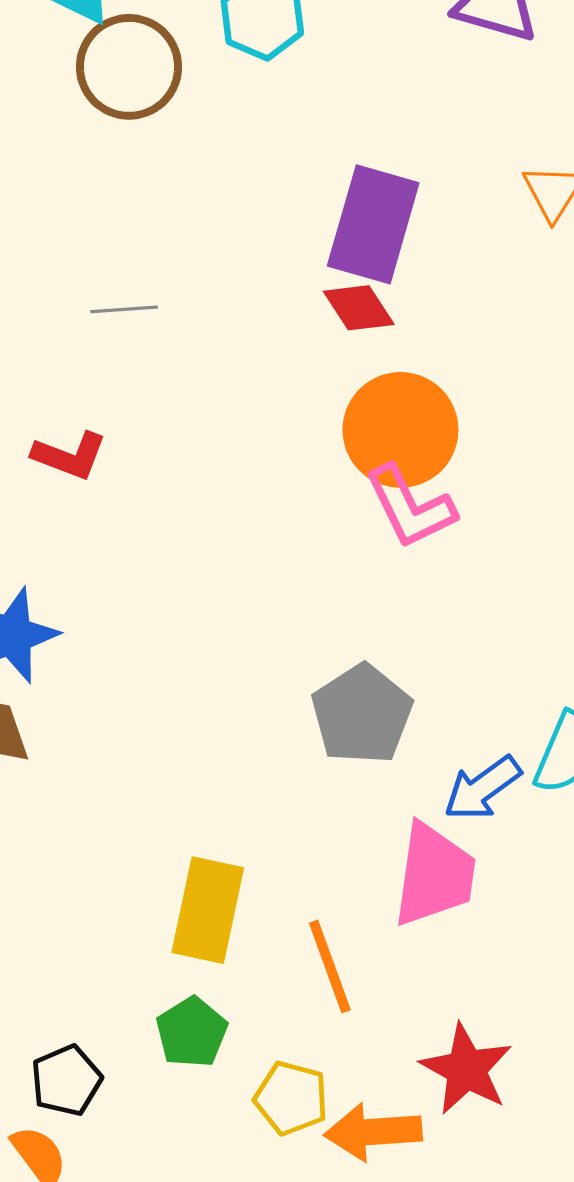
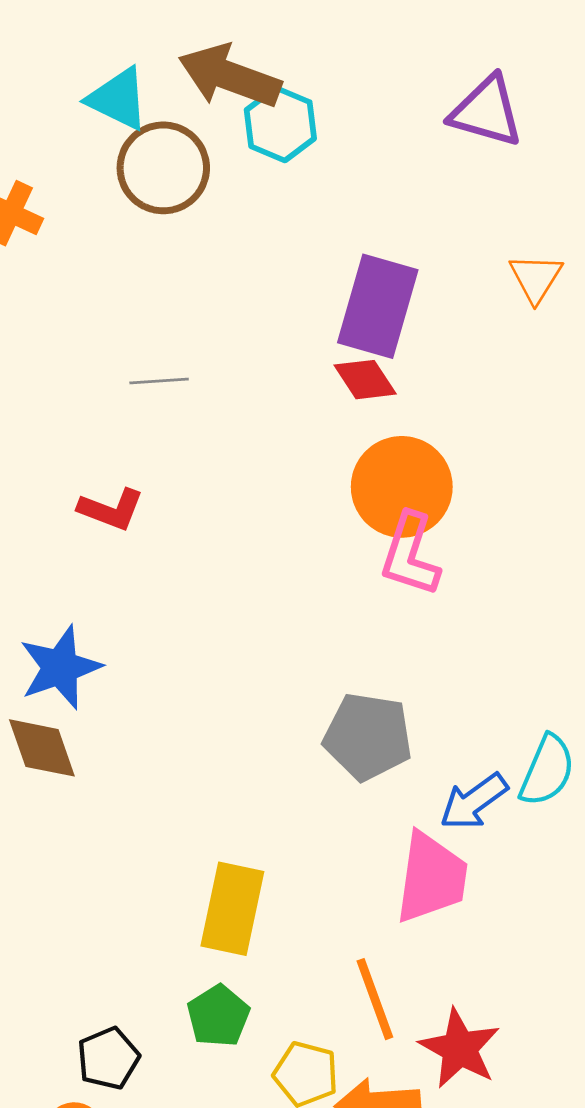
pink L-shape: (410, 507) -> (410, 555), turned 44
gray pentagon: (362, 714) -> (368, 737), turned -30
orange line: (330, 966) -> (375, 999), moved

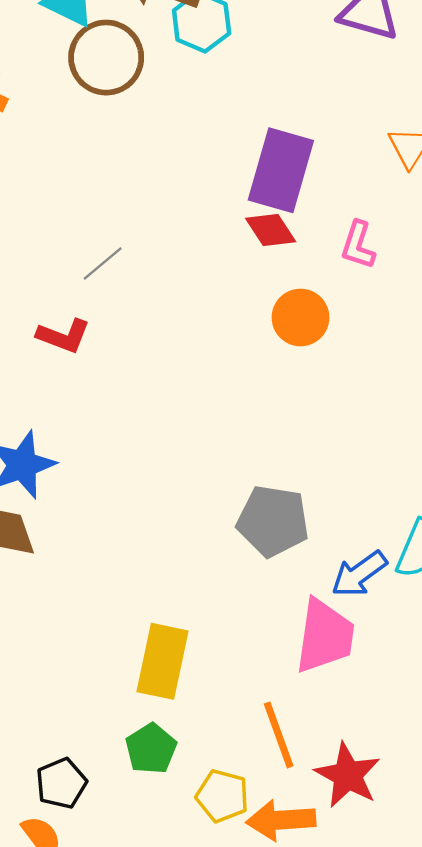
gray line: (159, 381) -> (103, 263), moved, turned -36
orange circle: (402, 487) -> (301, 317), size x0.7
pink L-shape: (410, 555) -> (358, 245), moved, size x0.7

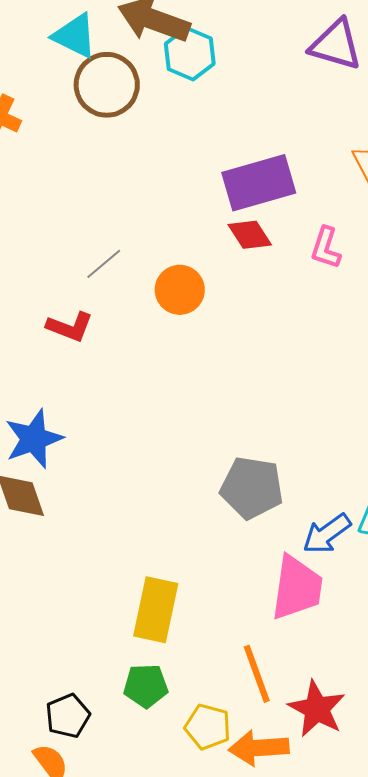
purple rectangle: (281, 170) -> (259, 183), turned 58
orange circle: (301, 317) -> (180, 290), moved
green pentagon: (151, 749) -> (146, 686), turned 30

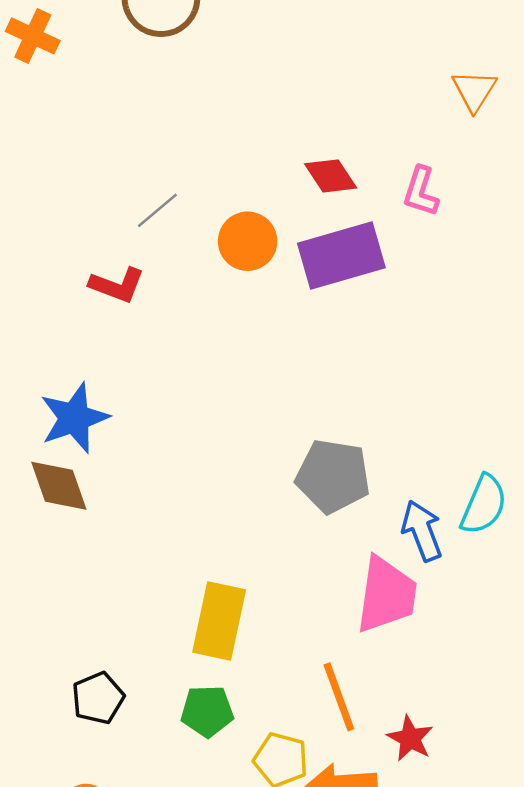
purple rectangle: (259, 183) -> (341, 255), moved
blue arrow: (327, 534) -> (422, 531), turned 105
red star: (317, 709) -> (410, 738), size x0.7
black pentagon: (68, 716) -> (98, 698), moved

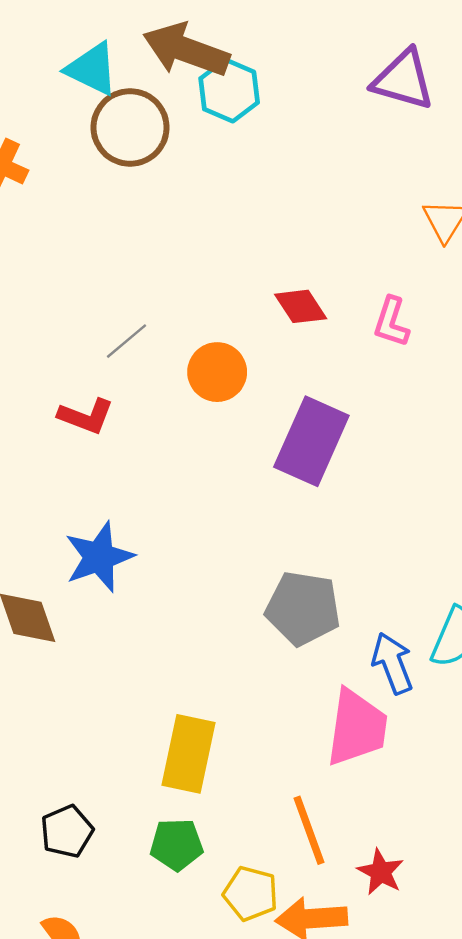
purple rectangle: (341, 255) -> (311, 441), moved, turned -50
blue star: (74, 418) -> (99, 557), moved

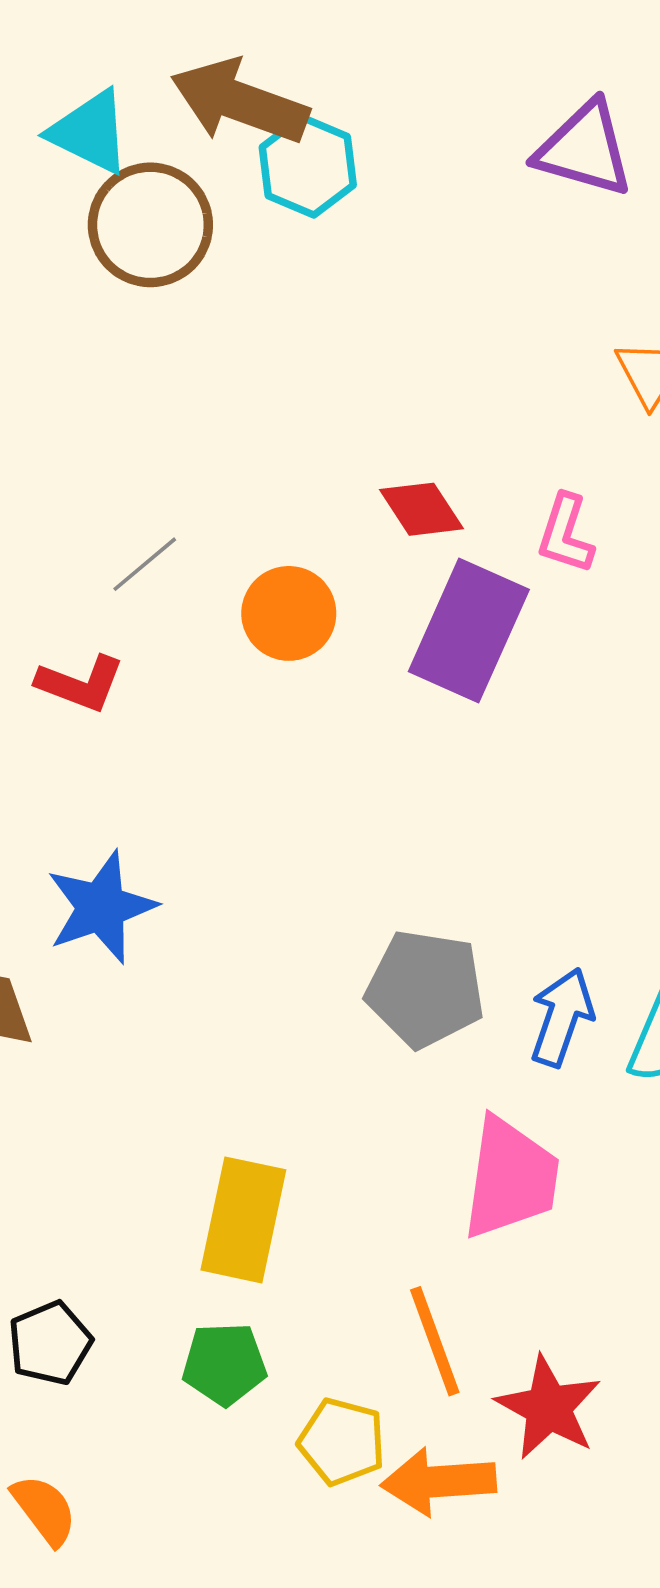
purple rectangle: (311, 441) -> (469, 630), moved
blue arrow: (393, 663) -> (562, 1017), moved, turned 40
red star: (381, 872) -> (548, 1408), size x1.4

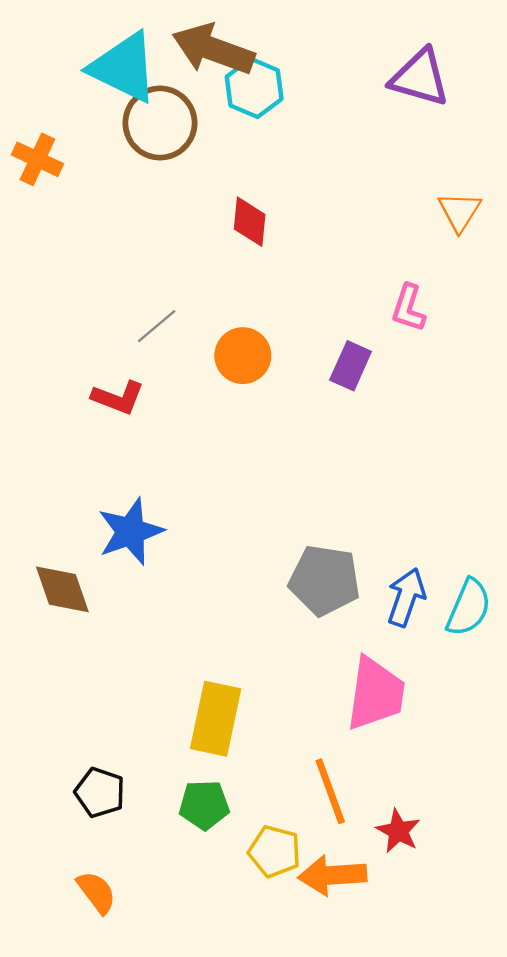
cyan triangle: (90, 132) -> (124, 67), size x1.4
red diamond: (421, 509) -> (250, 222), moved, turned 39
purple rectangle: (469, 630) -> (351, 366), size x0.6
black pentagon: (50, 1343) -> (100, 792), turned -30
red star: (548, 1408) -> (398, 831), size x0.7

